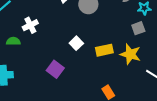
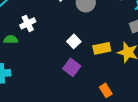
purple square: (55, 69) -> (72, 67), moved

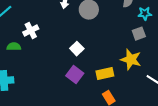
yellow rectangle: (102, 48) -> (105, 74), moved

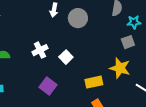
white cross: (31, 31) -> (40, 50), moved
purple square: (75, 75) -> (48, 86), moved

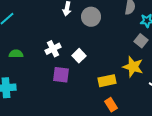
gray square: (128, 42) -> (141, 41), turned -32
purple square: (48, 86) -> (61, 75), moved, turned -30

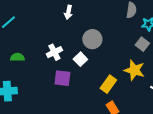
gray circle: (91, 17) -> (92, 39), moved
yellow rectangle: (107, 81) -> (108, 84), turned -42

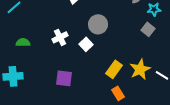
yellow star: (134, 70) -> (140, 69), moved, turned 30
purple square: (62, 78) -> (64, 78), moved

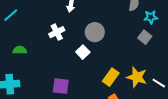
white cross: (60, 37) -> (57, 32), moved
yellow star: (140, 69) -> (137, 77), turned -30

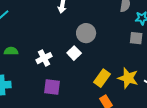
white cross: (57, 32) -> (44, 58), moved
gray square: (145, 37) -> (136, 38), turned -32

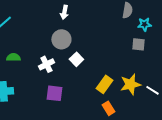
gray circle: (86, 33) -> (61, 39), moved
yellow star: (128, 78) -> (130, 84), turned -30

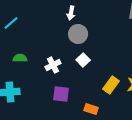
gray circle: (61, 39) -> (78, 34), moved
orange rectangle: (108, 108) -> (91, 109), moved, turned -40

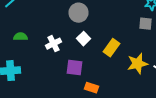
yellow rectangle: (111, 85) -> (112, 48), moved
purple square: (61, 94) -> (74, 68), moved

